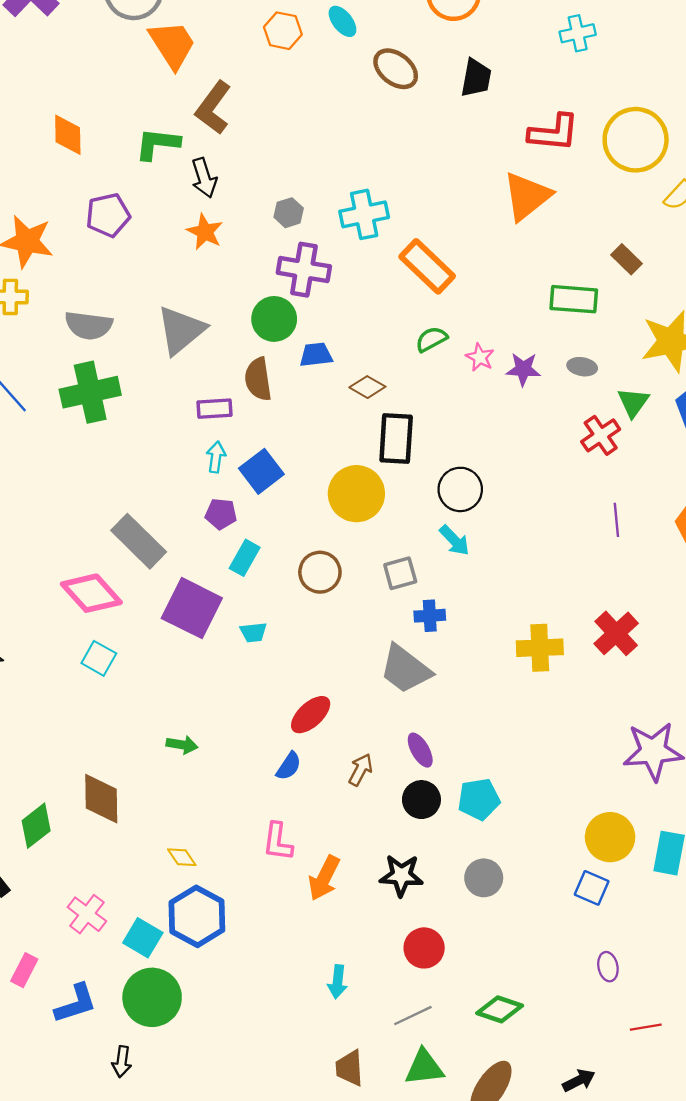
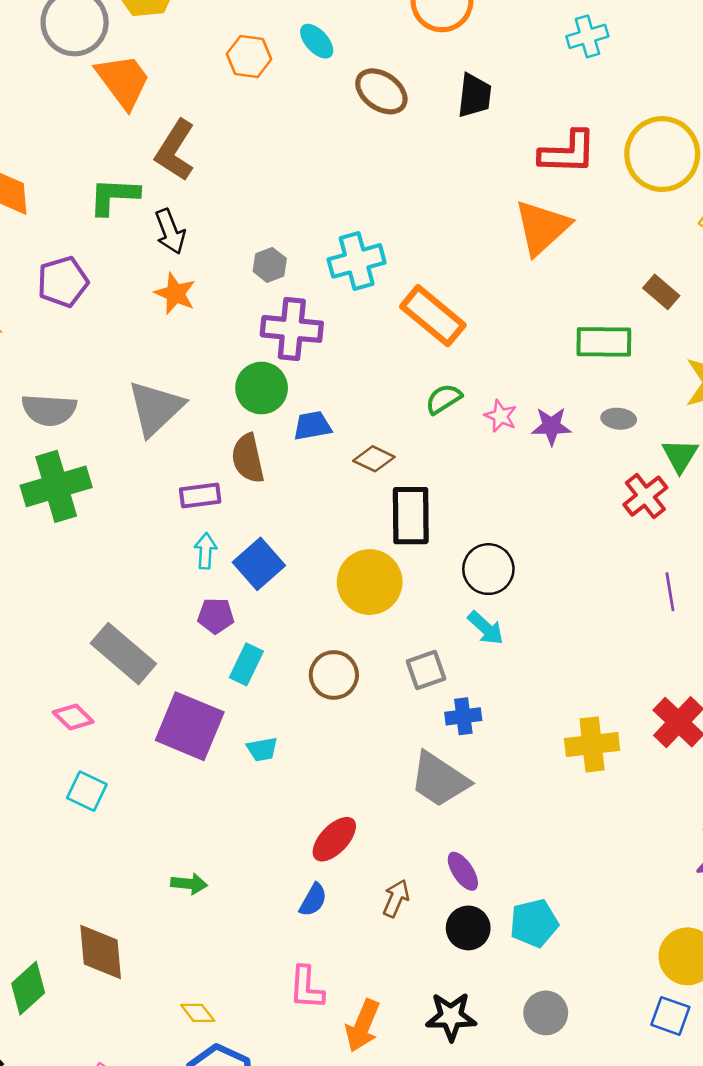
pink diamond: (91, 593) -> (73, 717), size x0.6

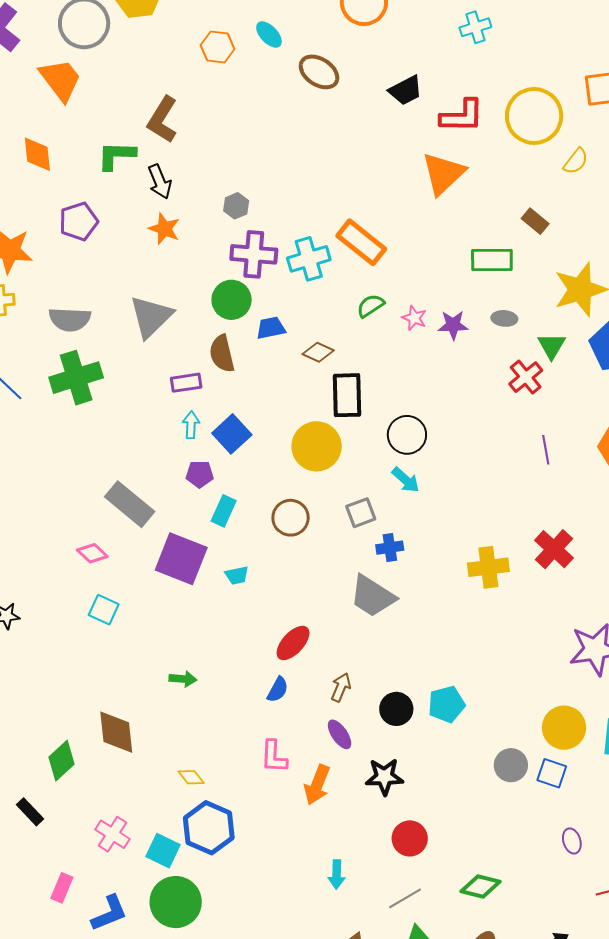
orange trapezoid: (123, 81) -> (60, 80), moved
black trapezoid: (474, 96) -> (406, 90), moved, turned 57
cyan cross: (357, 261) -> (309, 259), moved
purple ellipse: (463, 871) -> (340, 734), moved
gray circle: (546, 1013) -> (511, 765), moved

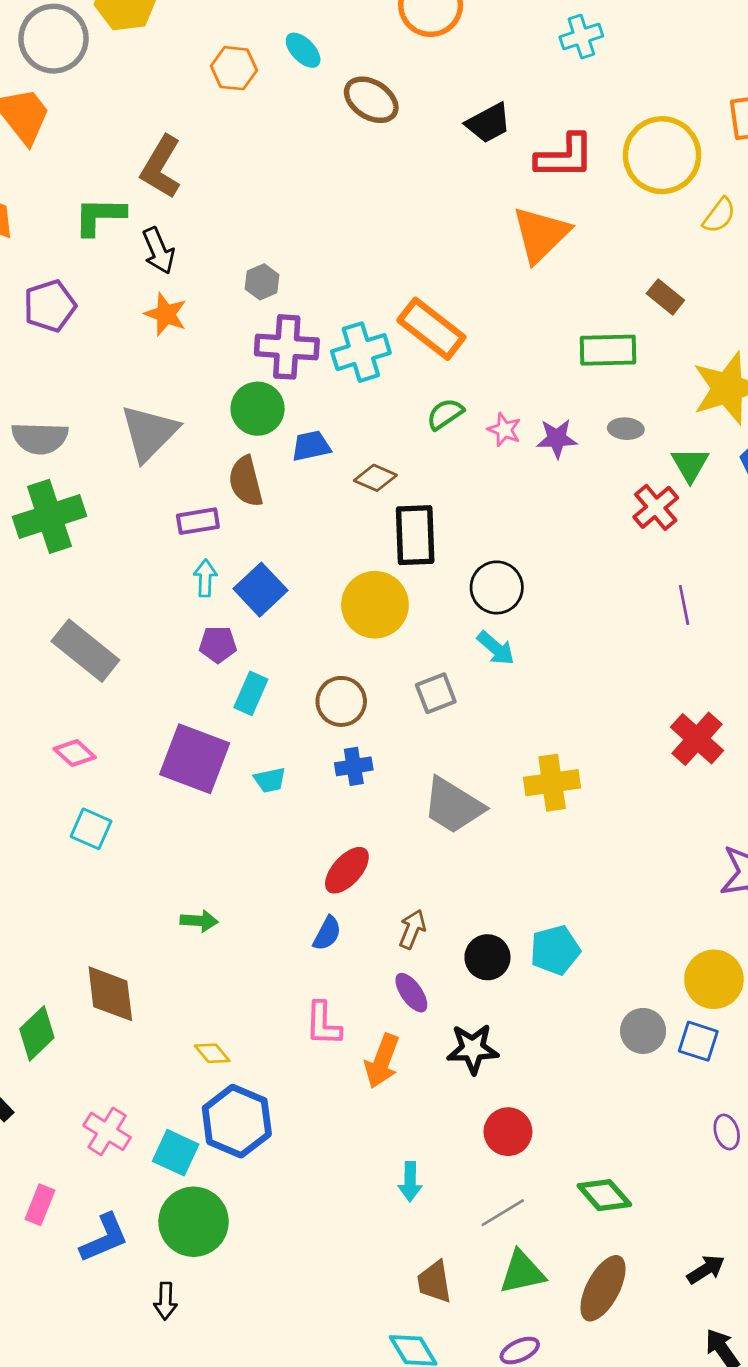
gray rectangle: (130, 504) -> (85, 651), moved
blue cross: (390, 548) -> (354, 766), moved
yellow cross: (488, 567) -> (552, 783), moved
green diamond: (480, 886) -> (604, 1195), turned 36

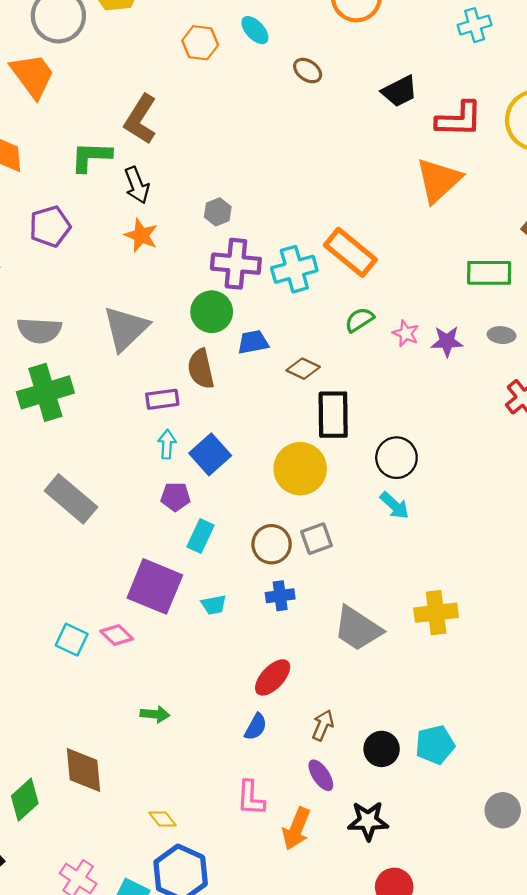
brown ellipse: (371, 100) -> (308, 71), size x0.7
gray square: (436, 693) -> (317, 539), moved
pink diamond: (75, 753) -> (117, 635), moved

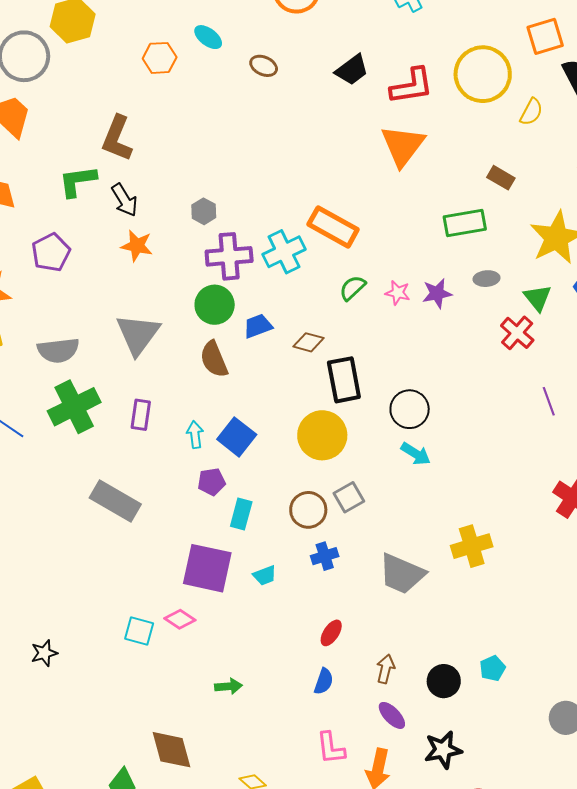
purple rectangle: (162, 399) -> (141, 415), moved, turned -64
red ellipse: (273, 677) -> (331, 633), size x0.7
cyan pentagon: (435, 745) -> (492, 668), size x0.7

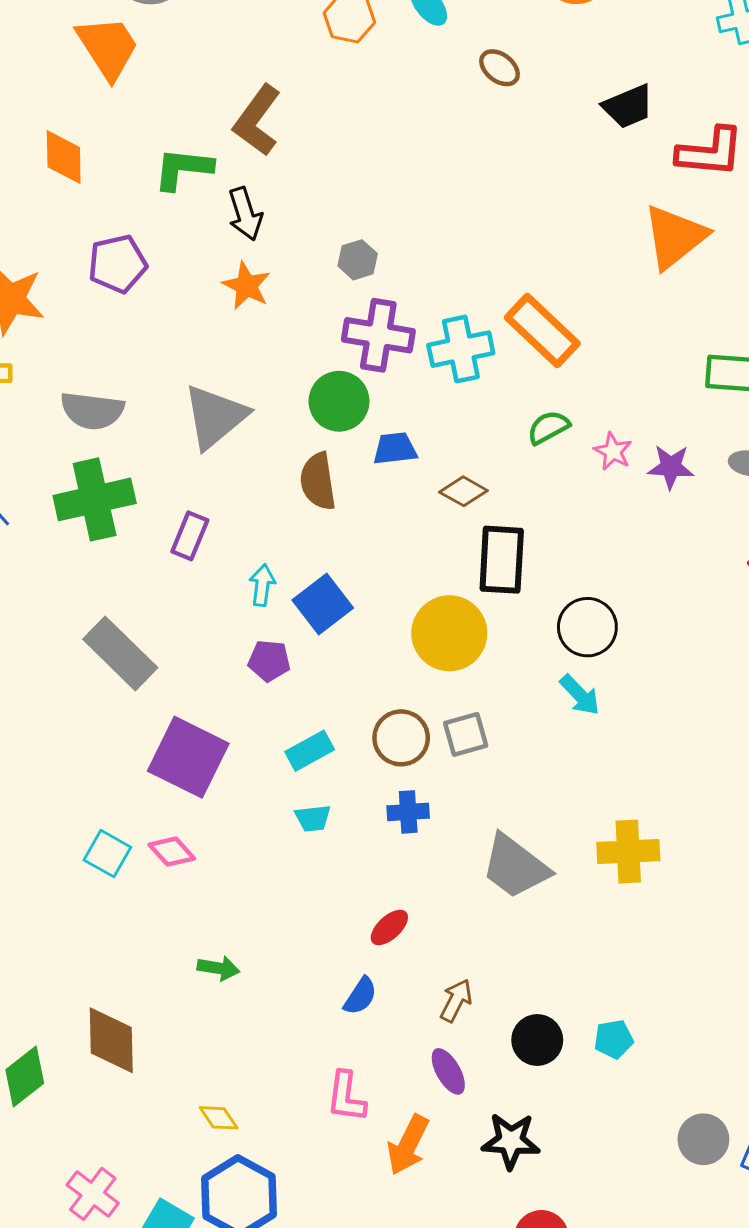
cyan rectangle: (241, 514) -> (310, 751), moved, turned 32
purple square: (207, 568) -> (188, 757), moved

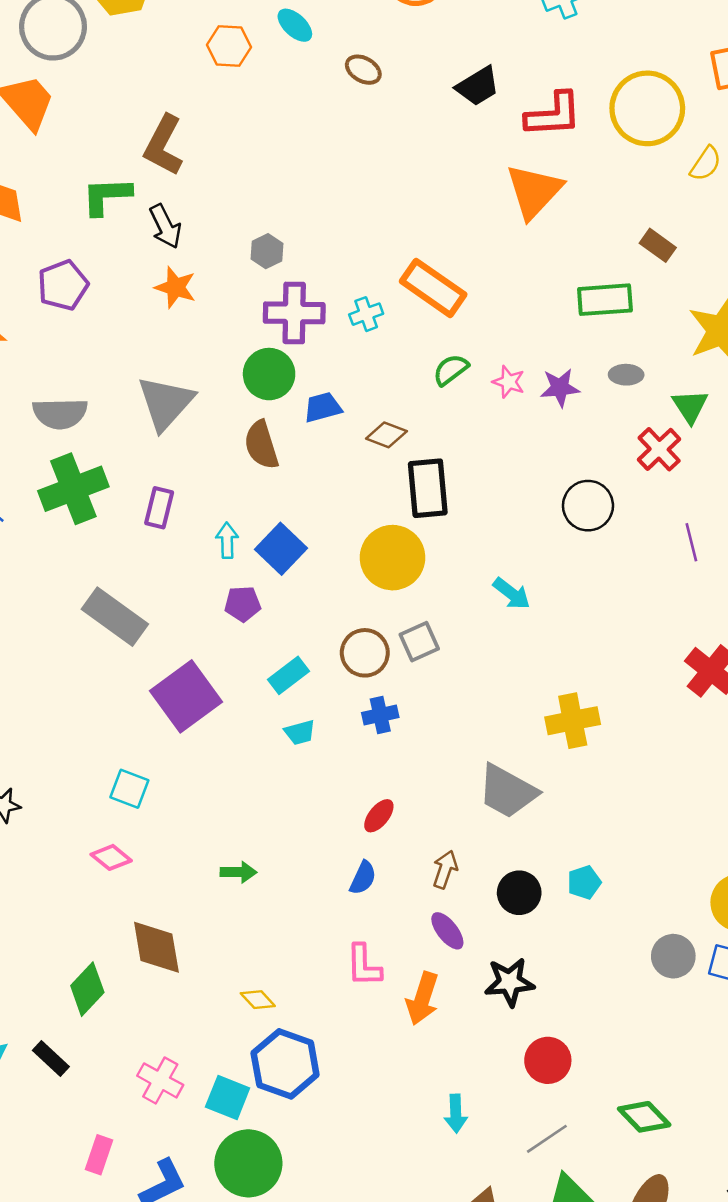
cyan cross: (461, 349) -> (366, 314), size x0.6
black circle: (587, 627) -> (588, 506), moved
purple square: (188, 757) -> (186, 696), turned 36
pink diamond: (172, 852) -> (111, 857), moved
gray trapezoid: (515, 867) -> (507, 791), moved

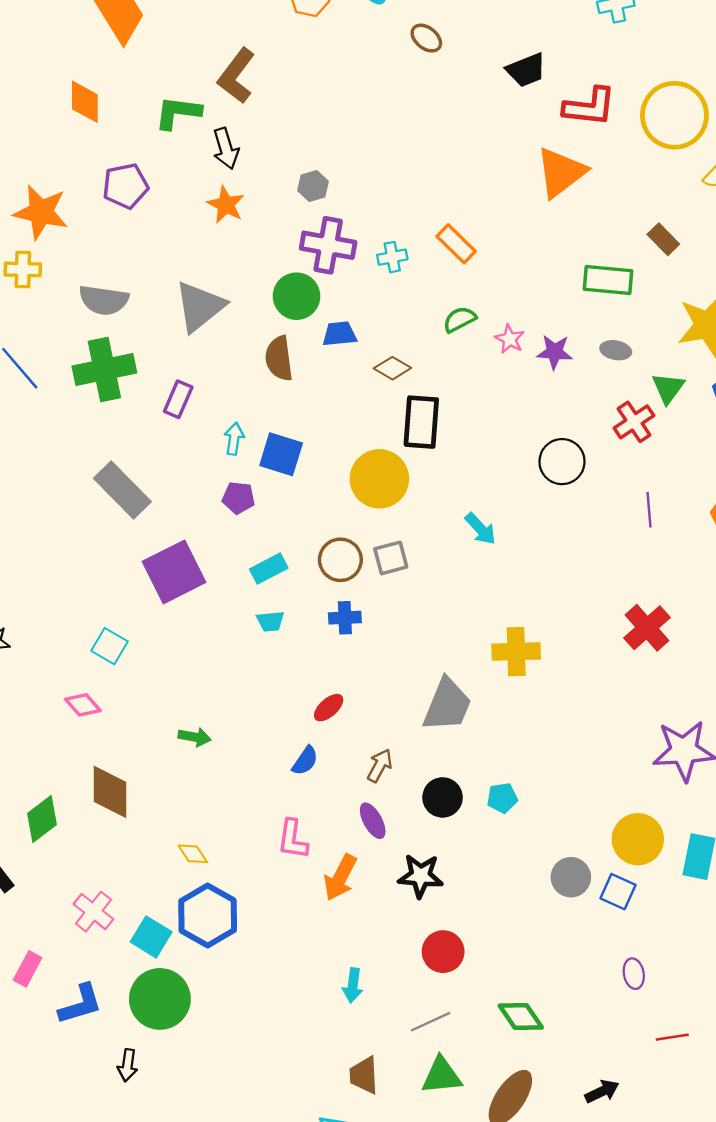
orange rectangle: (433, 288) -> (456, 244), size x0.7
blue square: (281, 549) -> (281, 454), turned -36
gray trapezoid: (507, 791) -> (447, 705), turned -106

